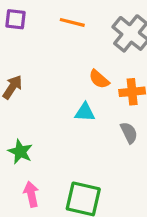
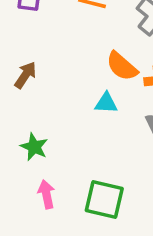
orange semicircle: (99, 79) -> (122, 66), size x1.4

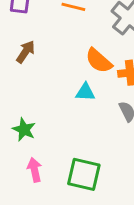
brown arrow: (25, 75) -> (26, 52), moved

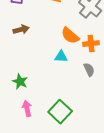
brown arrow: (26, 52) -> (21, 30), turned 42
green square: (84, 174) -> (60, 112), turned 30

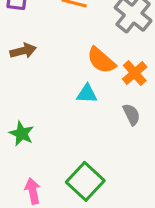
orange cross: (91, 44) -> (135, 73), turned -35
pink arrow: (27, 109) -> (33, 191), moved

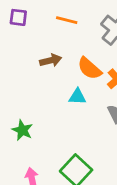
brown arrow: (23, 51) -> (51, 60), moved

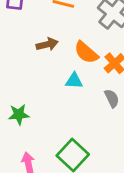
green star: (22, 130) -> (19, 115), turned -30

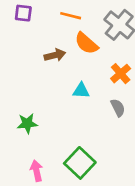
orange semicircle: (86, 52) -> (86, 43), moved

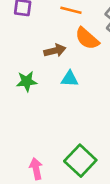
cyan triangle: (81, 91) -> (70, 79), moved
green star: (27, 123) -> (27, 81), moved

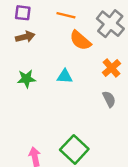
brown arrow: (55, 51) -> (25, 37), moved

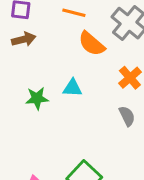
green star: (26, 79) -> (37, 98), moved

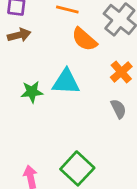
cyan triangle: (72, 88) -> (66, 82), size x1.5

